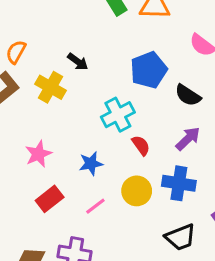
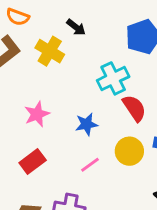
orange semicircle: (16, 52) -> (18, 17), turned -100
red semicircle: (141, 145) -> (134, 108), size x1.4
red rectangle: (50, 199) -> (33, 162), moved

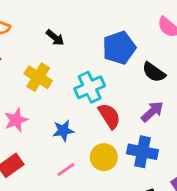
yellow cross: (50, 51) -> (38, 77), moved

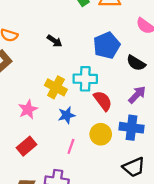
yellow cross: (38, 77) -> (56, 87), moved
cyan cross: (90, 87) -> (85, 79), turned 30
pink line: (66, 169) -> (71, 146), turned -32

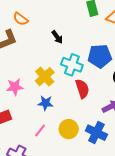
cyan cross: (85, 79) -> (72, 65), moved
red semicircle: (103, 101) -> (82, 89), moved

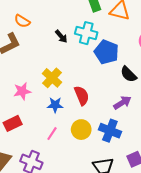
blue pentagon: (100, 56) -> (106, 52), turned 30
cyan cross: (72, 65) -> (86, 33), moved
red semicircle: (82, 89) -> (82, 96), moved

